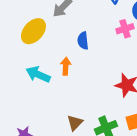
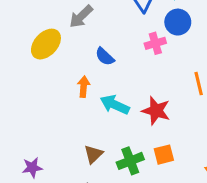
blue semicircle: (83, 41) -> (105, 57), turned -42
cyan arrow: (38, 74) -> (115, 105), moved

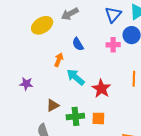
purple star: (32, 168) -> (26, 84), moved

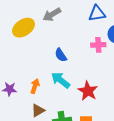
blue triangle: (113, 14) -> (97, 13), turned 42
blue semicircle: (78, 44) -> (61, 55), moved
orange arrow: (59, 60) -> (35, 86), moved

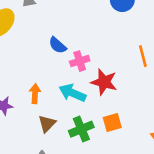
pink cross: (98, 45) -> (80, 61), moved
cyan arrow: (61, 80) -> (72, 93), moved

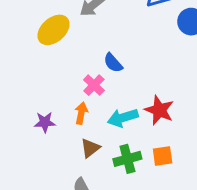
pink cross: (80, 61) -> (94, 85), moved, turned -36
cyan arrow: (72, 93) -> (123, 118), turned -48

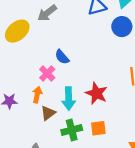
cyan arrow: (123, 118) -> (69, 99), turned -75
brown triangle: (90, 148) -> (48, 113), moved

